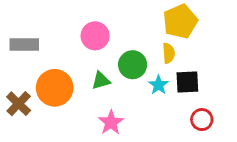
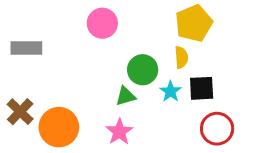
pink circle: (95, 36) -> (102, 23), moved
green triangle: (101, 81) -> (126, 96), moved
orange circle: (55, 88) -> (59, 127), moved
red circle: (202, 120) -> (217, 129), size x1.4

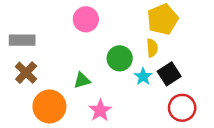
black square: (202, 88) -> (169, 74), turned -30
green triangle: (126, 96) -> (82, 80), moved
brown cross: (20, 112) -> (26, 73), moved

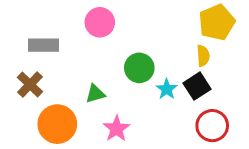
yellow pentagon: (163, 19) -> (217, 22), moved
gray rectangle: (22, 40) -> (44, 45), moved
yellow semicircle: (152, 48) -> (203, 56), moved

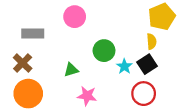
orange circle: (57, 124) -> (28, 94), moved
red circle: (212, 126) -> (144, 94), moved
pink star: (117, 129) -> (87, 96), turned -30

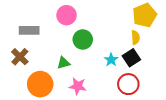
green circle: (104, 51) -> (83, 39), moved
orange circle: (28, 94) -> (40, 84), moved

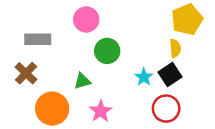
pink star: (78, 86) -> (101, 111), turned 30

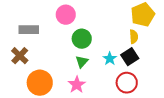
green triangle: (82, 81) -> (82, 62), moved, turned -32

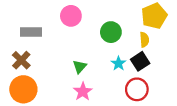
green circle: (82, 39) -> (111, 32), moved
green triangle: (82, 62) -> (80, 67), moved
orange circle: (40, 83) -> (23, 89), moved

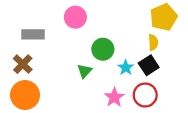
green circle: (111, 32) -> (103, 49), moved
pink star: (83, 92) -> (114, 97), moved

